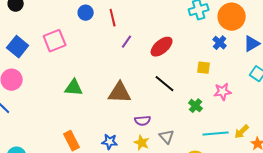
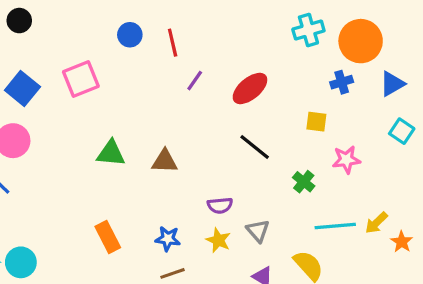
blue cross: (220, 43) -> (342, 82), turned 32
brown triangle: (120, 93) -> (165, 161), moved, size x0.7

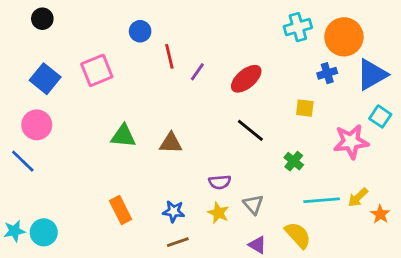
red line: (173, 43) -> (169, 56), moved
blue triangle: (392, 84) -> (372, 75), size x1.4
pink star: (346, 160) -> (351, 142), moved, size x1.4

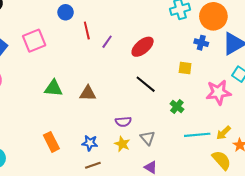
blue cross: (327, 73) -> (201, 43), turned 32
yellow semicircle: (298, 235) -> (222, 160), moved

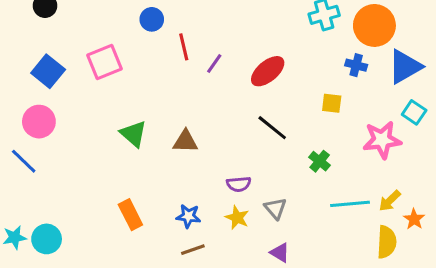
green triangle: (53, 88) -> (133, 134), turned 36
yellow semicircle: (222, 160) -> (387, 242), turned 45

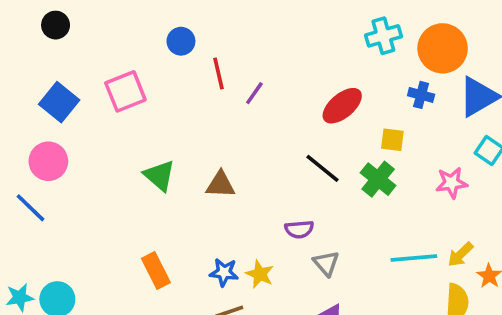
red ellipse: (268, 71) -> (342, 106), moved
pink star: (382, 140) -> (452, 183), size x0.7
green cross: (320, 161) -> (378, 179), moved, size x1.4
purple semicircle: (239, 184) -> (299, 229), moved
yellow star: (237, 218) -> (260, 274), moved

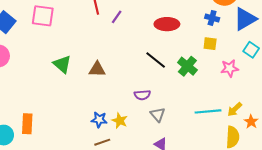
pink square: (125, 91) -> (43, 16), turned 30
red ellipse: (342, 106) -> (167, 24), turned 40
yellow square: (392, 140) -> (210, 44), moved
orange rectangle: (156, 271) -> (27, 124), moved, turned 30

